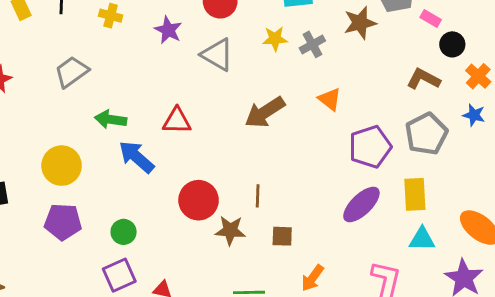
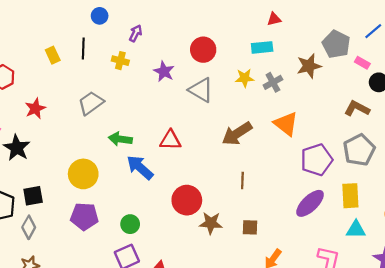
orange triangle: (330, 99) -> (286, 124), size x1.4
brown line: (258, 196) -> (242, 180), moved

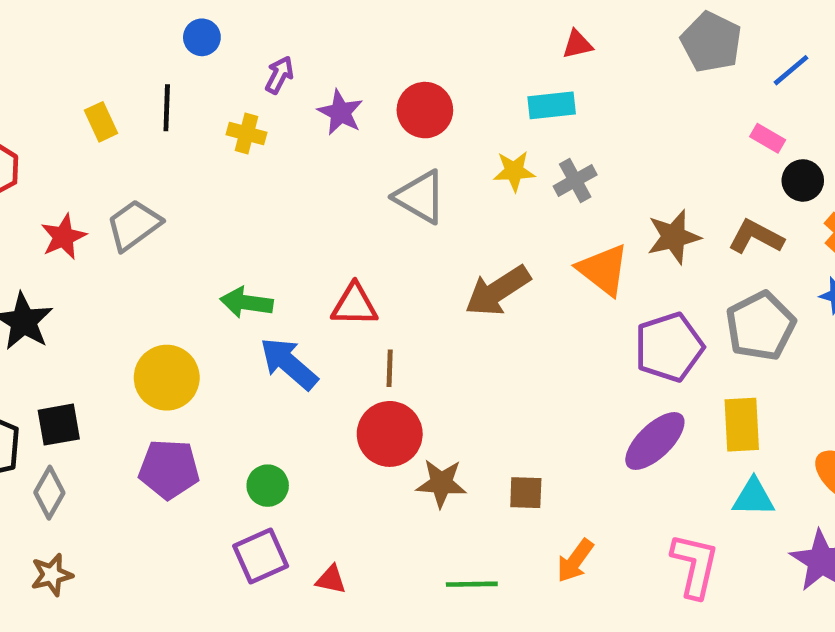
gray pentagon: (336, 44) -> (711, 42), moved
brown star: (309, 66) -> (674, 237), moved
purple star: (164, 71) -> (340, 112), moved
gray trapezoid: (91, 103) -> (134, 225), moved
brown line: (242, 180) -> (390, 368), moved

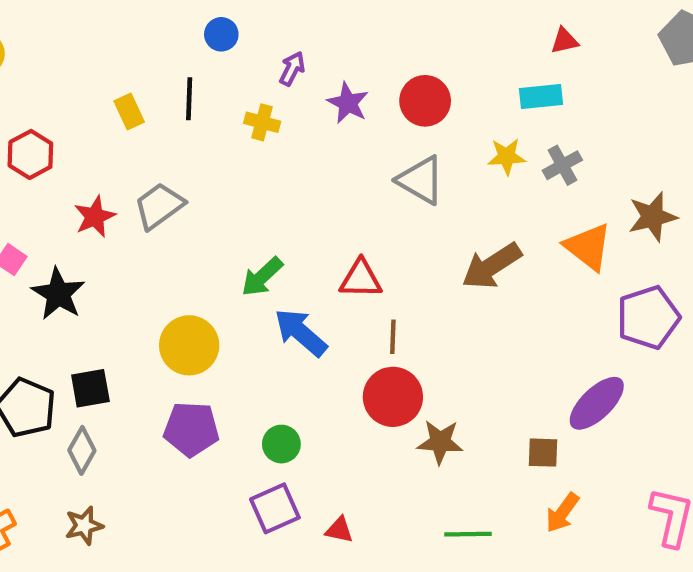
green arrow: (247, 303) -> (262, 277), turned -51
purple ellipse: (655, 441) -> (597, 403), moved
brown square: (526, 493) -> (543, 453), moved

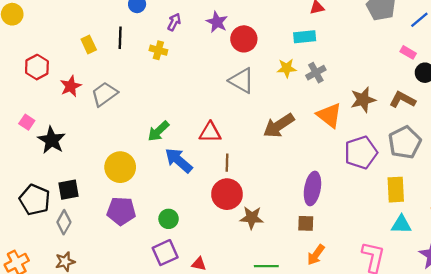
purple star: (348, 103) -> (217, 22), moved
red star: (95, 217) -> (71, 86), moved
purple ellipse: (597, 403) -> (312, 188), moved, turned -36

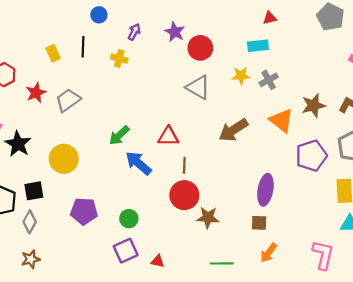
yellow circle: (120, 167) -> (64, 159), moved

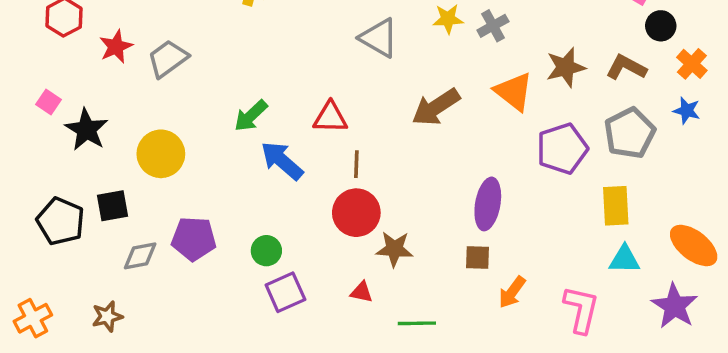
gray diamond: (30, 222) -> (140, 256), moved, turned 50
purple square: (126, 251) -> (285, 292), moved
orange arrow: (269, 253) -> (512, 292), moved
red triangle: (158, 261) -> (362, 292), moved

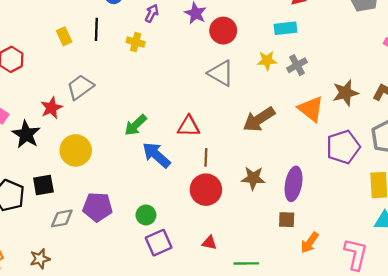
red star: (116, 47) -> (51, 108), moved
brown star: (394, 249) -> (253, 178), moved

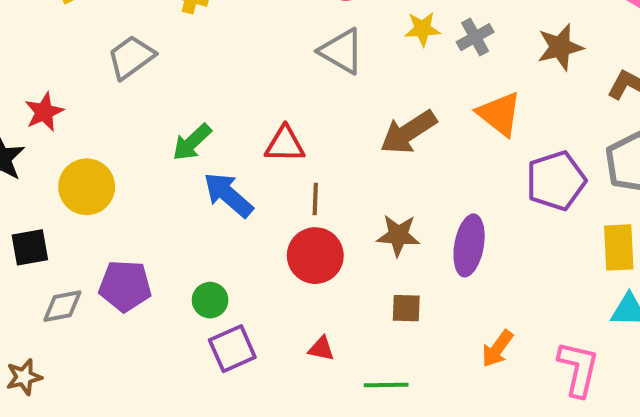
gray trapezoid: (80, 87) -> (131, 57), moved
brown star: (345, 93) -> (560, 47), moved
brown square: (287, 220) -> (406, 308), moved

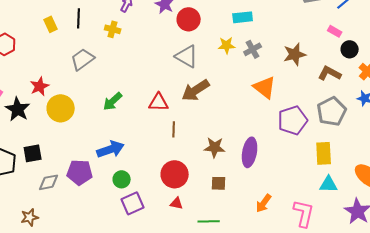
brown arrow: (408, 132) -> (196, 90), moved
yellow circle: (87, 187) -> (61, 108), moved
blue arrow: (228, 195) -> (111, 149), moved, turned 120
red circle: (315, 256) -> (175, 174), moved

